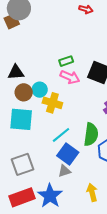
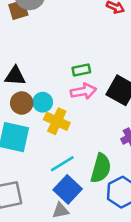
pink arrow: (70, 77) -> (83, 91), turned -42

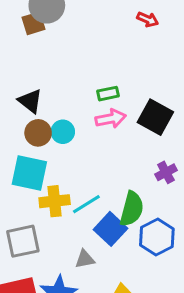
black triangle: (15, 76) -> (30, 101), turned 35
yellow cross: (57, 121) -> (55, 201), moved, turned -30
blue square: (68, 189) -> (110, 229), moved

